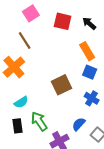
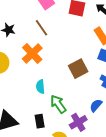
cyan semicircle: (21, 102) -> (40, 87), turned 120
black rectangle: (18, 126) -> (40, 121), moved

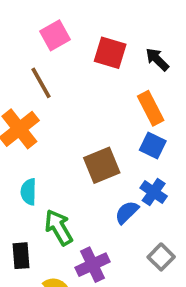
blue semicircle: (96, 105) -> (127, 212), moved

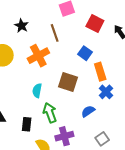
orange rectangle: (151, 108) -> (100, 72), moved
blue square: (153, 145) -> (85, 53), moved
brown square: (102, 165) -> (68, 82), moved, turned 30
blue cross: (154, 192) -> (106, 92), moved

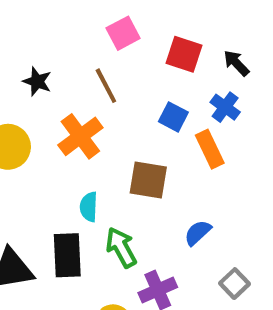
blue cross: (106, 92) -> (225, 107), moved
black rectangle: (27, 124) -> (67, 255), moved, size x1.5

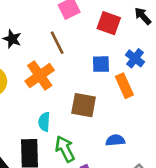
black arrow: (236, 63) -> (143, 16), moved
blue square: (173, 117) -> (101, 64), turned -30
blue semicircle: (198, 233) -> (115, 140), turned 36

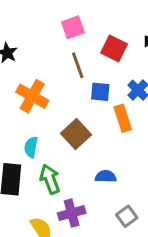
brown line: (57, 43) -> (78, 65), moved
orange cross: (40, 76) -> (32, 96), turned -32
brown square: (84, 105) -> (76, 134), turned 30

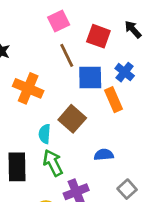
blue square: (100, 92) -> (90, 78), size x1.4
cyan semicircle: (31, 147) -> (45, 134), moved

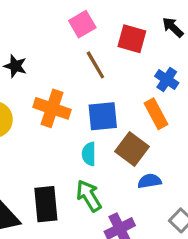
blue square: (90, 78) -> (103, 116), moved
brown square: (72, 119) -> (132, 149), moved
cyan semicircle: (45, 134) -> (89, 154), moved

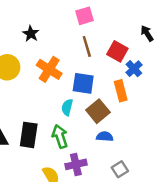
red square: (132, 39) -> (117, 51), moved

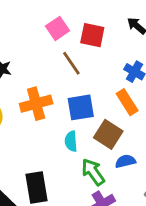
red square: (117, 51) -> (92, 35), moved
orange cross: (49, 69) -> (36, 104), turned -30
green arrow: (60, 136) -> (93, 172), moved

